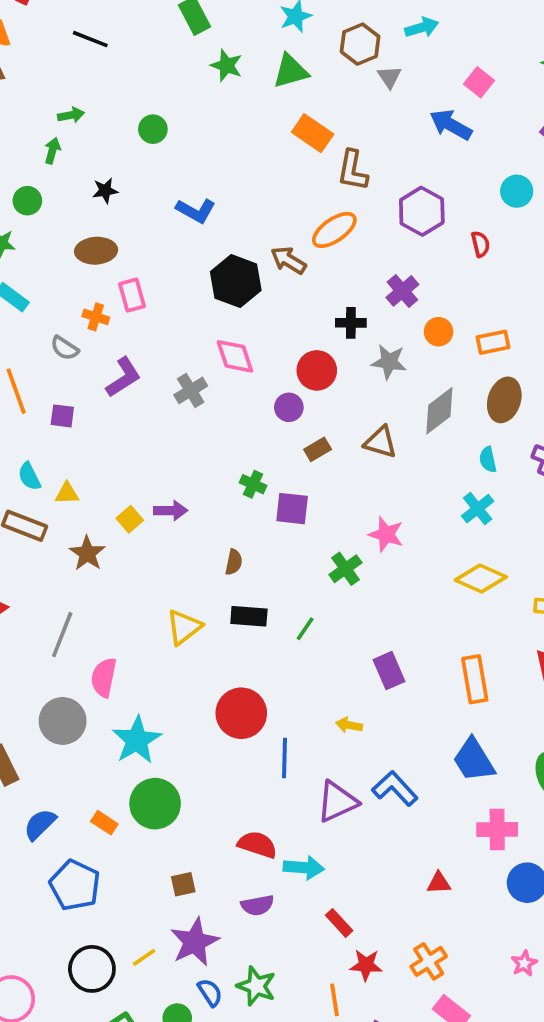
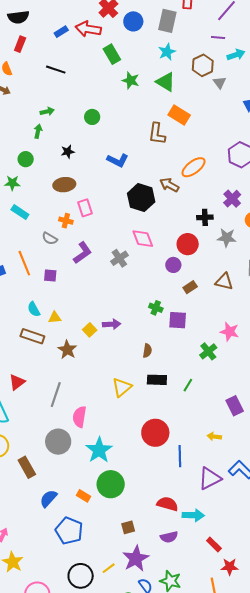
green triangle: (290, 71) -> (166, 82), turned 50
brown L-shape: (353, 170) -> (157, 134), moved

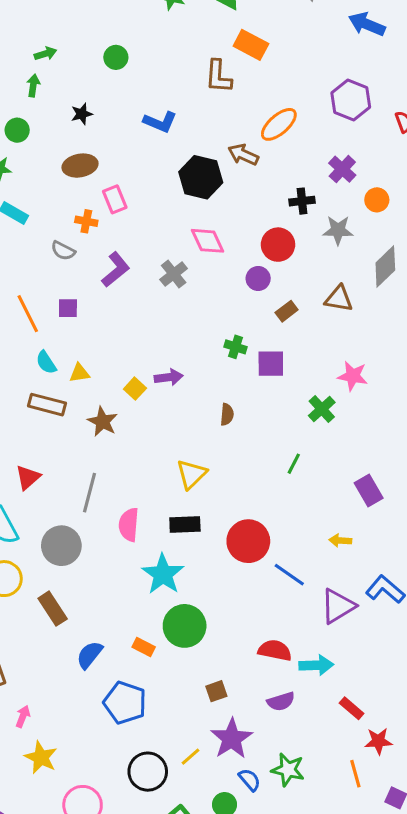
orange line: (24, 263) -> (28, 314), moved
black rectangle: (157, 380) -> (185, 525), moved
gray circle: (58, 442) -> (61, 546), moved
blue line: (180, 456) -> (289, 575), turned -50

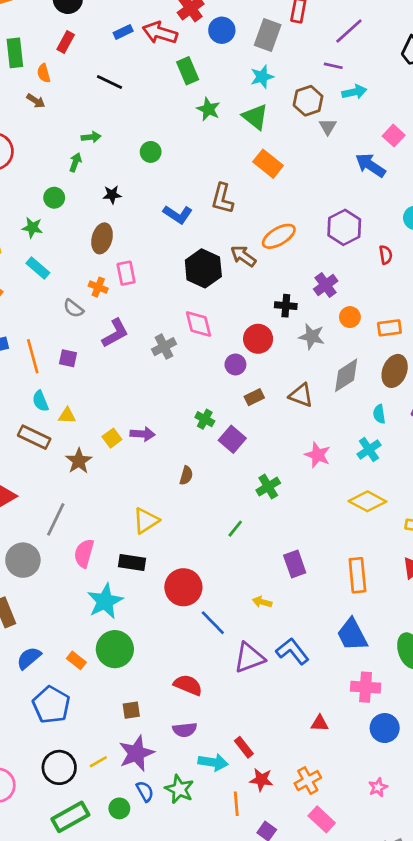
brown L-shape: (218, 76) -> (222, 199), moved
brown ellipse: (80, 166) -> (102, 238), turned -76
purple square: (271, 364) -> (232, 439), turned 30
pink star: (353, 376) -> (318, 455), moved
cyan arrow: (316, 665) -> (213, 762), moved

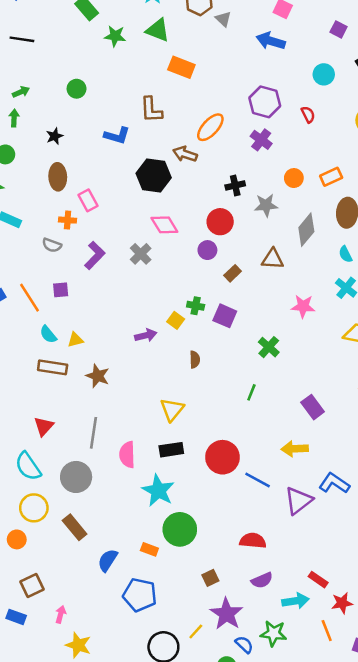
purple cross: (326, 285) -> (261, 140), moved
yellow square: (112, 438) -> (176, 320), moved
yellow arrow: (262, 602) -> (295, 449), size x1.5

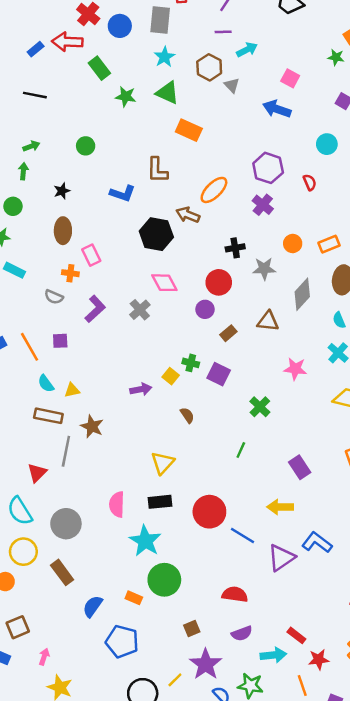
brown semicircle: (195, 360) -> (187, 415), turned -35
gray line: (94, 433) -> (66, 451), moved

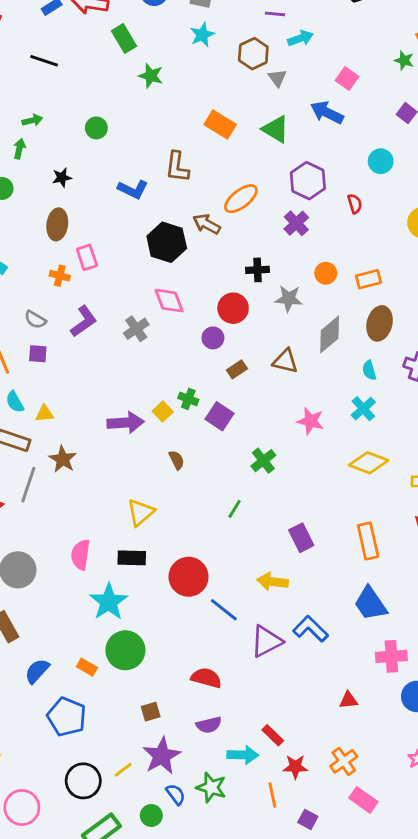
green triangle: (167, 93) -> (276, 129), moved
gray semicircle: (54, 297) -> (35, 320), moved
purple arrow: (141, 389) -> (126, 423), size x1.4

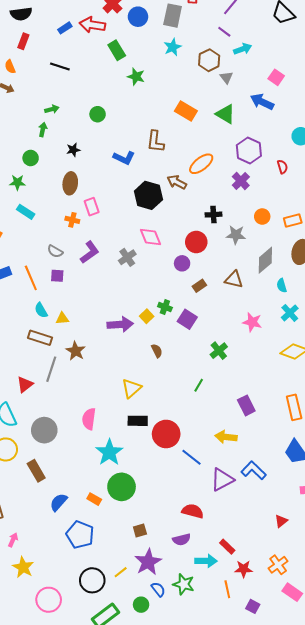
purple line: (275, 14) -> (224, 32), turned 32
cyan semicircle: (369, 370) -> (282, 286), moved
black rectangle: (132, 558) -> (138, 421), moved
red semicircle: (206, 678) -> (193, 511), moved
red triangle: (348, 700) -> (281, 521), turned -32

